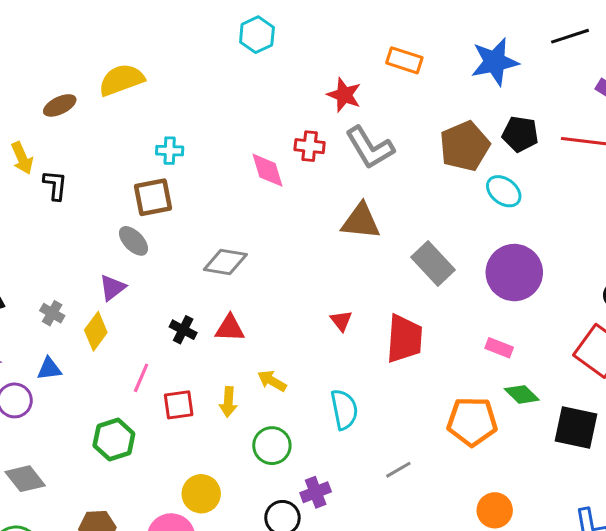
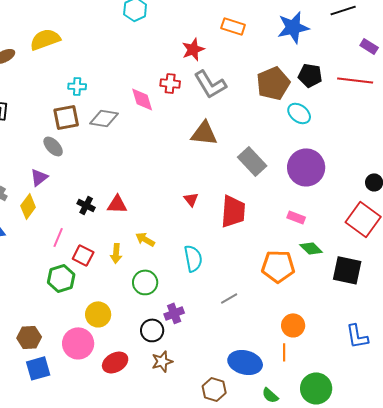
red star: (344, 95) -> (193, 49), turned 30
gray diamond: (225, 262) -> (104, 118), moved
red square: (179, 405) -> (83, 255), turned 35
green hexagon: (114, 440) -> (61, 278), moved

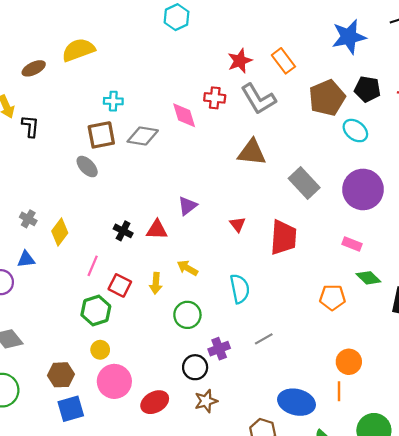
orange rectangle: (233, 26) -> (283, 61), moved, turned 35
purple triangle: (39, 177) -> (187, 206), moved
orange pentagon: (278, 266) -> (332, 297), size x0.7
gray line: (229, 298) -> (264, 339), moved
yellow circle: (98, 314) -> (100, 350), moved, size x0.7

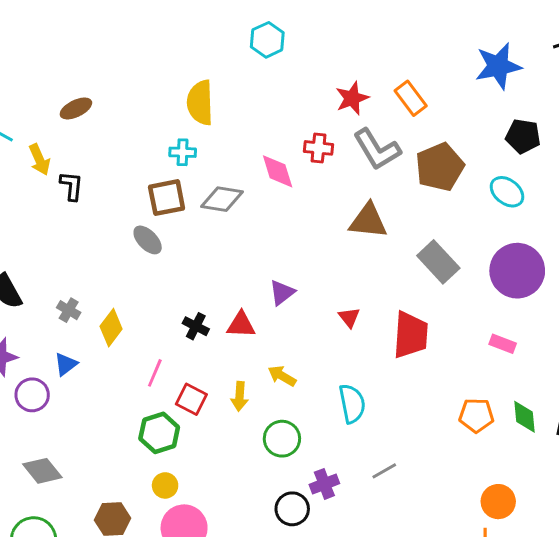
yellow semicircle: (78, 50) -> (200, 103), moved, turned -72
brown pentagon: (327, 98) -> (440, 167), moved
blue triangle: (26, 259) -> (66, 364), turned -30
green diamond: (368, 278) -> (525, 417), moved, turned 40

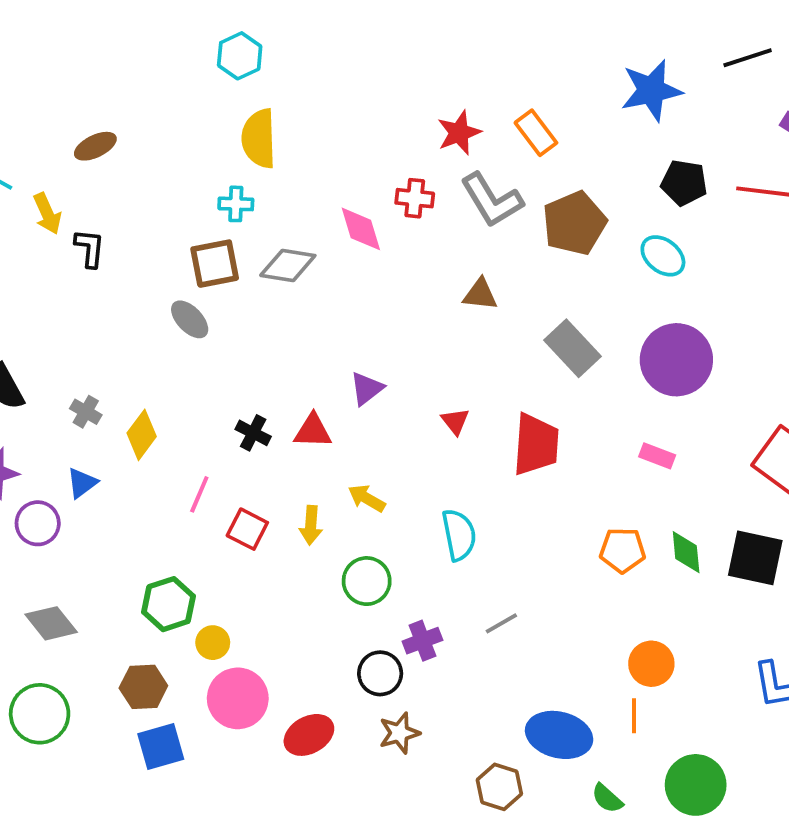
cyan hexagon: (267, 40) -> (240, 56), moved
brown triangle: (368, 221) -> (480, 294), size x0.7
green hexagon: (159, 433) -> (168, 604), moved

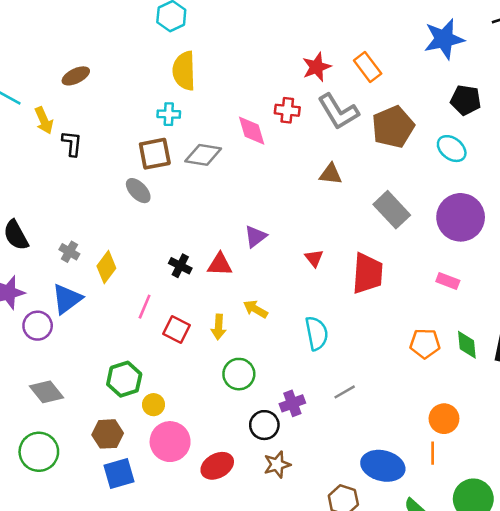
blue triangle: (82, 483) -> (67, 299), size x1.5
green circle: (367, 581) -> (239, 374), moved

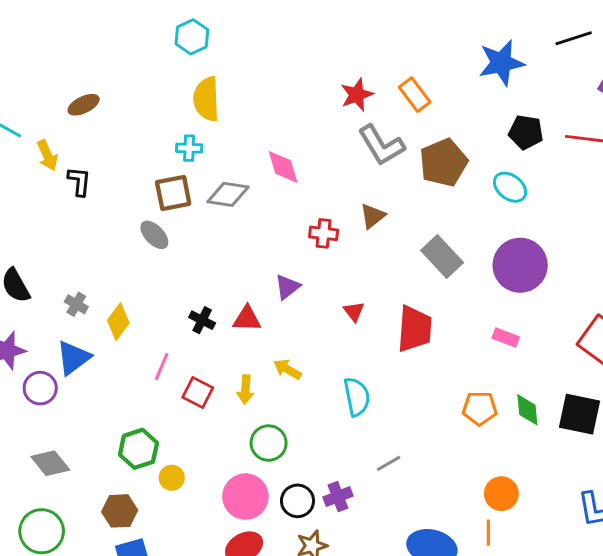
red cross: (287, 110) -> (324, 233), moved
brown triangle: (331, 174) -> (373, 216), turned -45
purple cross: (292, 403) -> (338, 497), moved
pink circle: (170, 442) -> (245, 497), moved

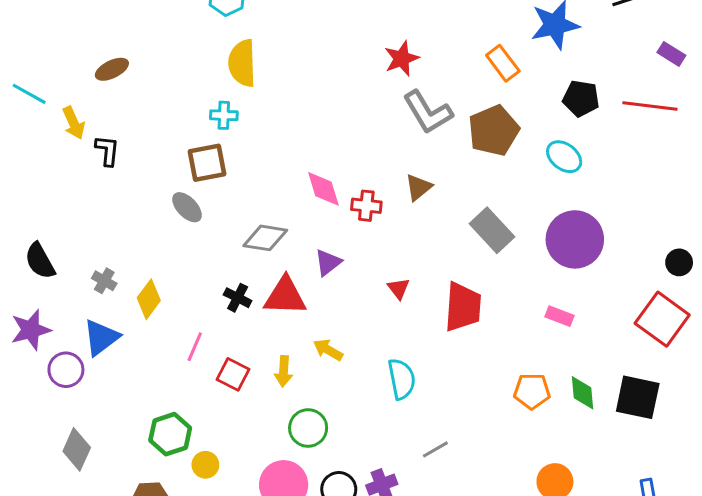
orange rectangle: (415, 95) -> (503, 63), moved
pink diamond: (283, 167) -> (323, 189), moved
gray diamond: (228, 194) -> (265, 238), moved
red triangle: (247, 319) -> (285, 296), size x1.4
gray diamond: (50, 463) -> (77, 449), turned 63

